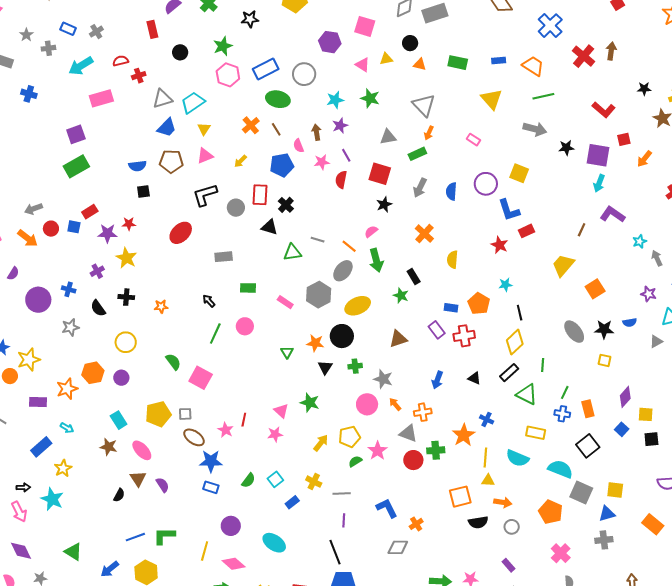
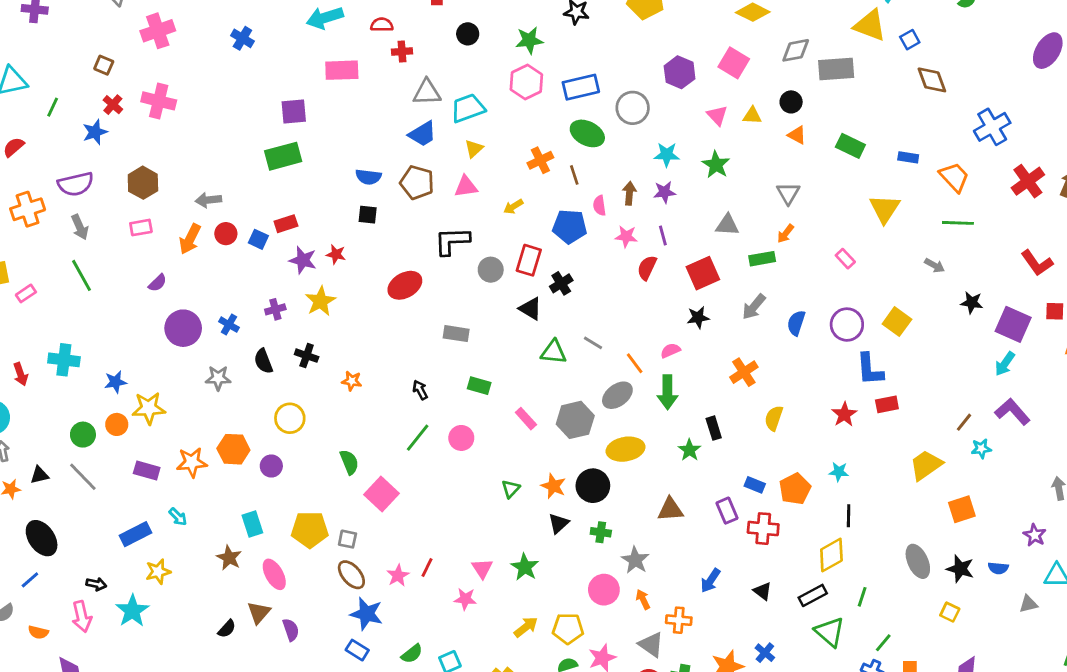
gray triangle: (424, 105) -> (788, 193), size x0.7
gray arrow: (535, 129) -> (934, 265), size x0.6
red square: (380, 174) -> (703, 273), turned 35
orange arrow: (28, 238) -> (190, 239), turned 65
cyan star: (640, 241) -> (981, 449), moved

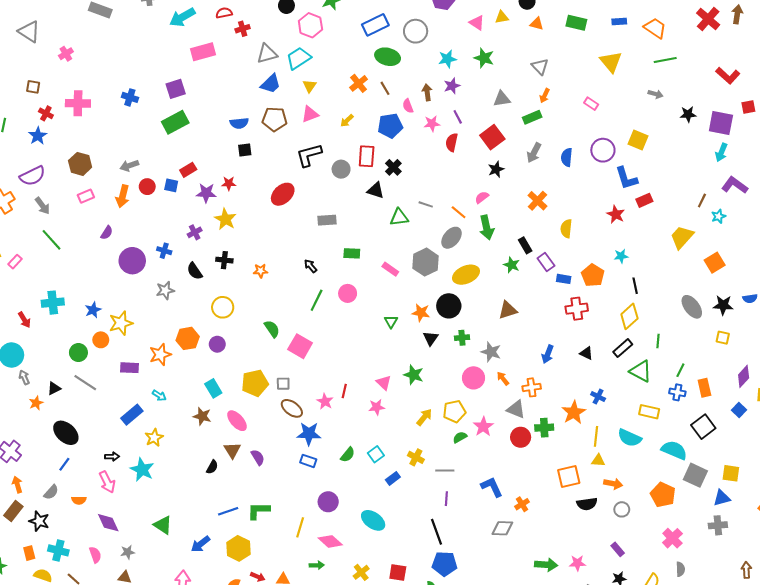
pink cross: (158, 31) -> (66, 54), size x0.6
blue cross: (242, 38) -> (130, 97), moved
pink hexagon: (526, 82) -> (310, 25), moved
purple rectangle: (727, 511) -> (546, 262), moved

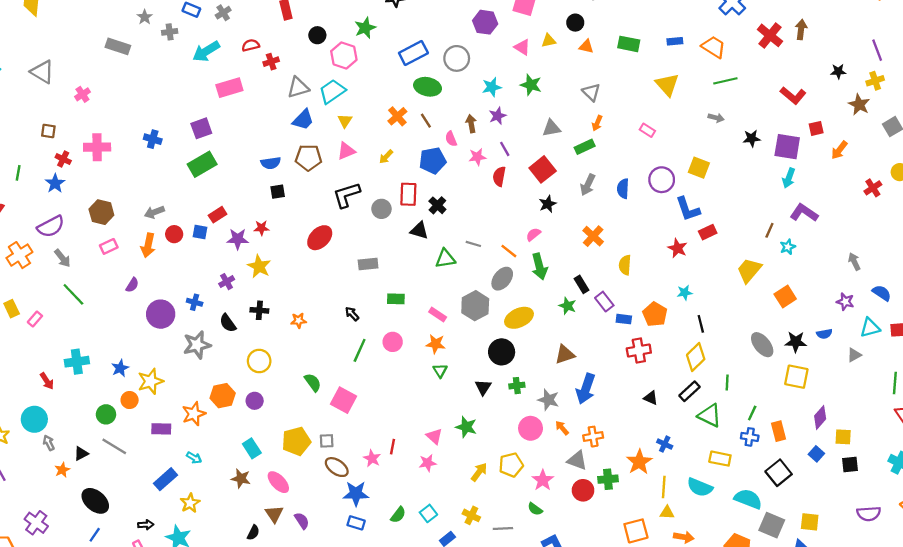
gray star: (165, 290) -> (197, 345), size x1.4
orange star: (421, 313) -> (436, 344), moved
yellow square: (723, 338) -> (796, 377), size x1.6
blue arrow: (548, 354) -> (586, 389), moved, size x1.5
green semicircle: (460, 437) -> (535, 509), moved, turned -112

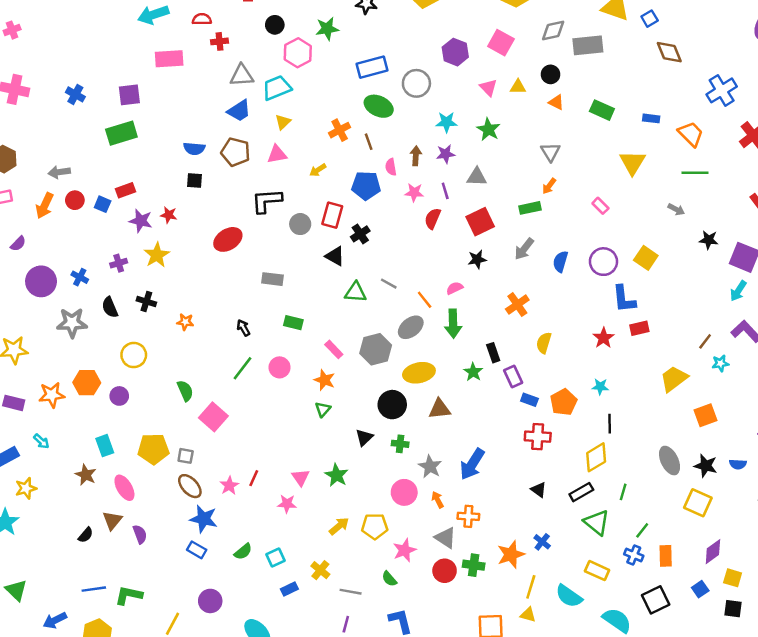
gray triangle: (551, 128) -> (477, 177), moved
brown triangle: (565, 354) -> (440, 409), moved

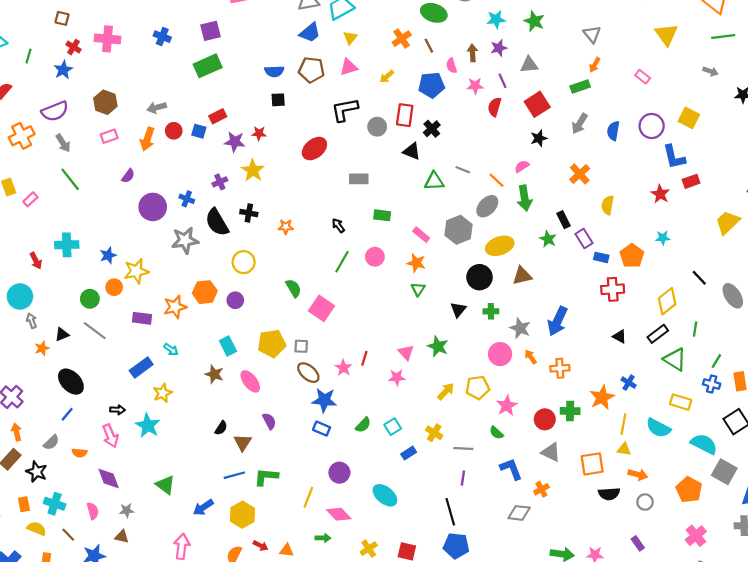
black semicircle: (110, 307) -> (217, 222), size x1.5
black line: (610, 424) -> (699, 278), moved, turned -35
brown triangle: (112, 520) -> (243, 443), moved
gray triangle: (446, 538) -> (551, 452), moved

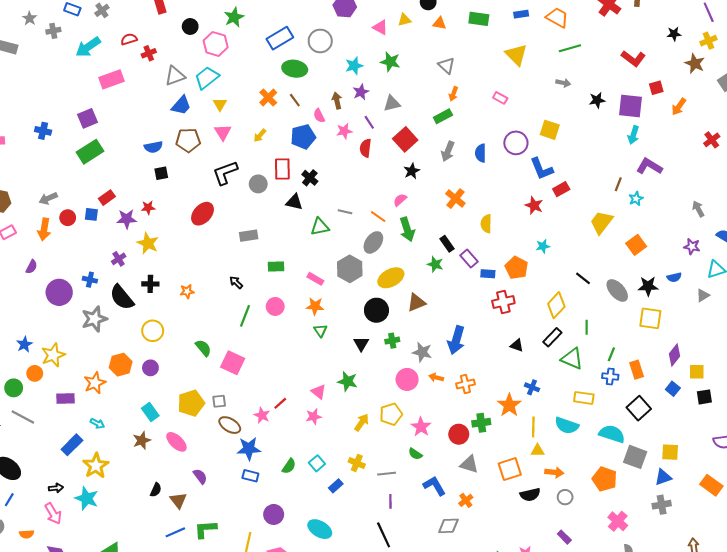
pink triangle: (349, 67) -> (223, 132), turned -36
orange arrow: (531, 357) -> (436, 378), turned -32
red line: (364, 358) -> (280, 403), turned 40
brown star: (214, 374) -> (142, 440), turned -30
yellow star: (163, 393) -> (96, 466), size x1.4

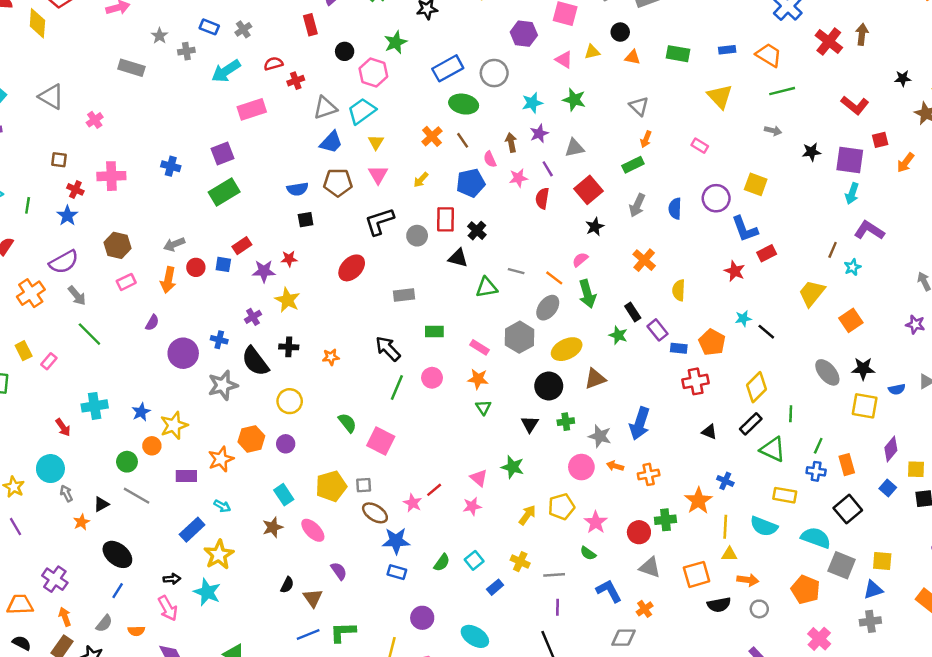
blue semicircle: (674, 277) -> (897, 389), moved
black line: (583, 278) -> (766, 332), moved
black arrow: (236, 282) -> (388, 349), size x1.6

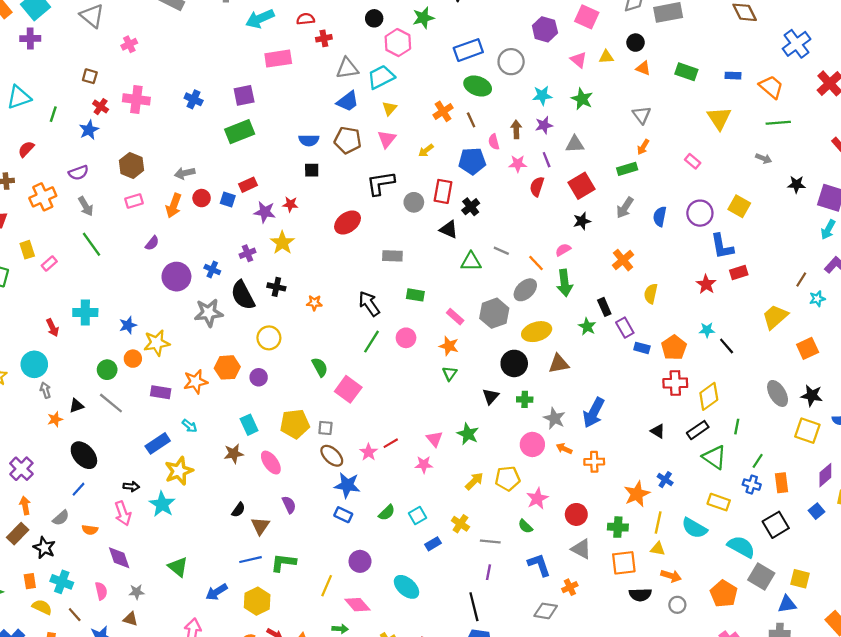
purple semicircle: (64, 262) -> (78, 173), size x0.7
red cross: (696, 381) -> (675, 383), moved
green cross: (665, 520) -> (618, 527), moved

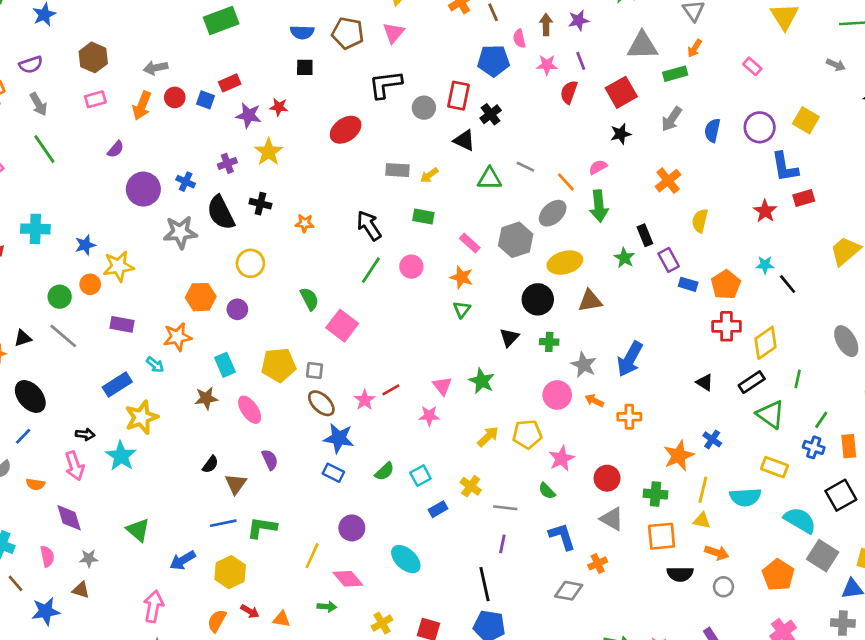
gray triangle: (575, 144) -> (642, 46), moved, size x1.4
yellow arrow: (426, 150) -> (429, 175), moved
orange star: (196, 382) -> (177, 337), moved
cyan semicircle: (694, 528) -> (745, 497), turned -35

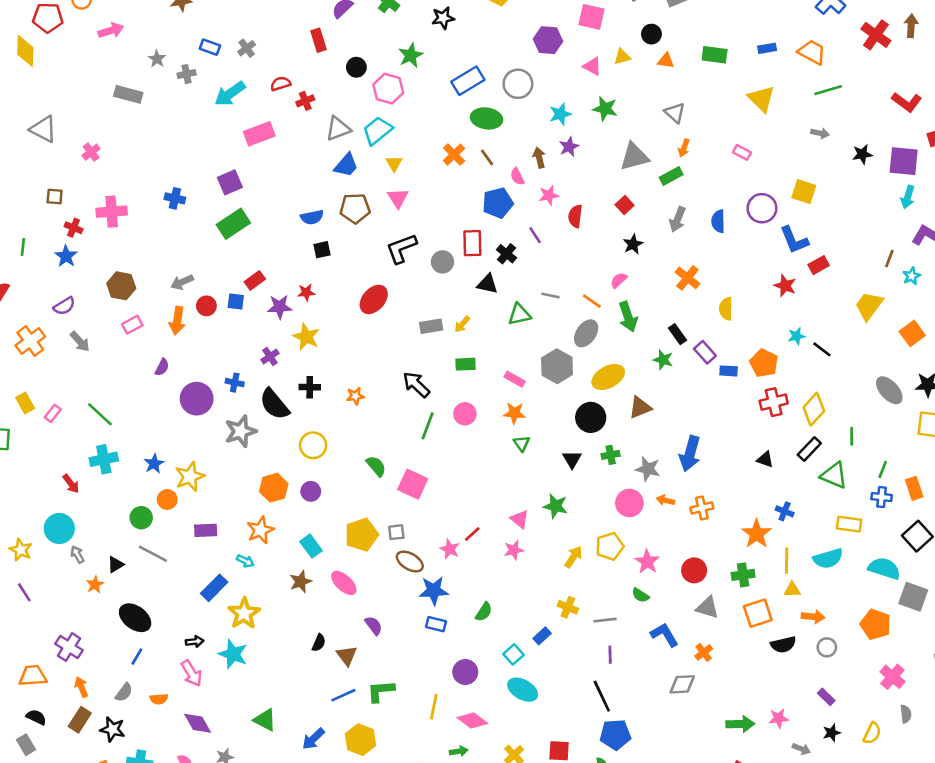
purple line: (581, 61) -> (535, 235), moved
red square: (621, 92) -> (625, 205), size x0.6
green line: (44, 149) -> (100, 414), moved
cyan square: (420, 476) -> (514, 654), moved

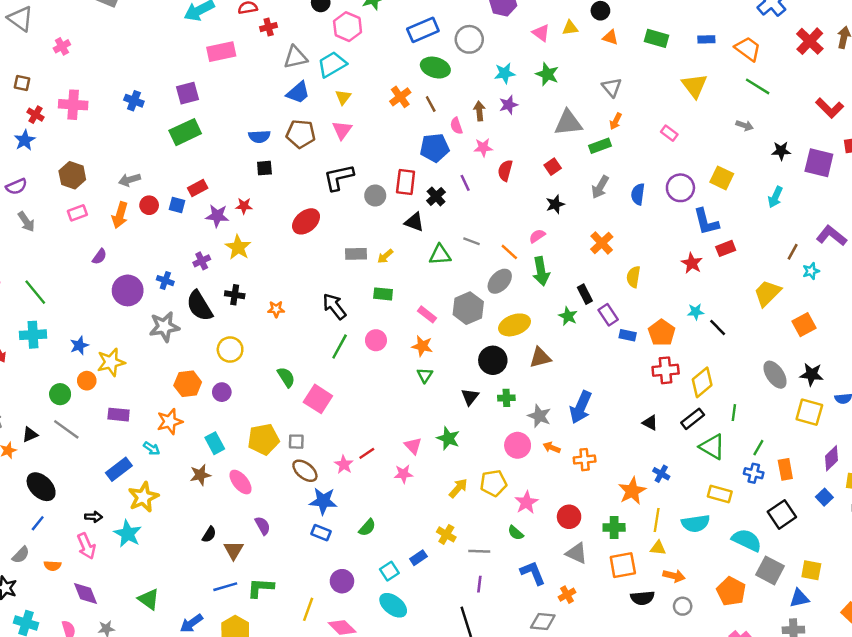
green line: (828, 90) -> (758, 86), turned 40
cyan arrow: (908, 197) -> (775, 197), moved

